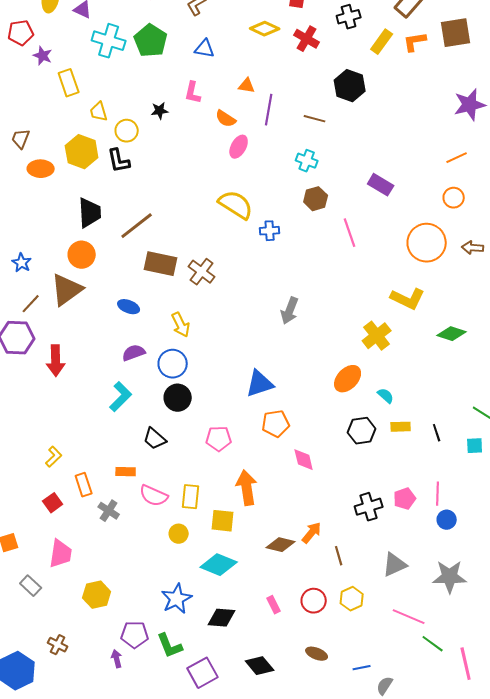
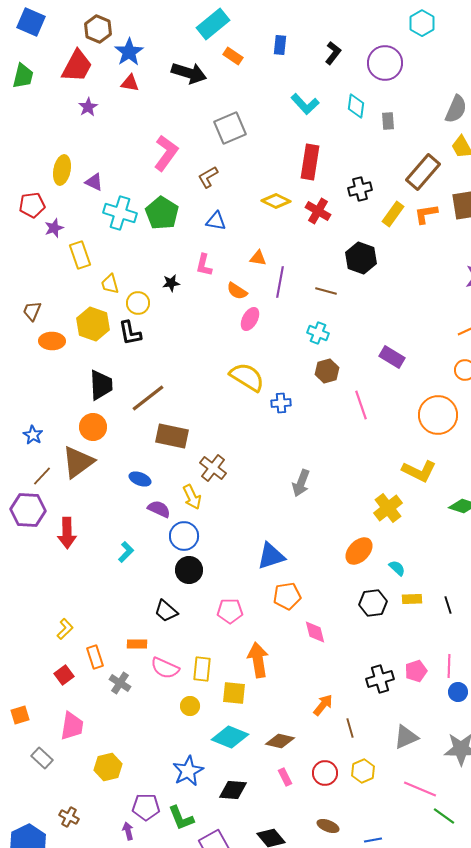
purple star: (43, 56) -> (54, 228), turned 30
brown cross: (202, 272) -> (213, 468), moved
purple semicircle: (134, 353) -> (159, 509), moved, turned 45
cyan L-shape: (121, 397) -> (126, 552), moved, size x0.7
brown diamond: (281, 545) -> (280, 741), moved

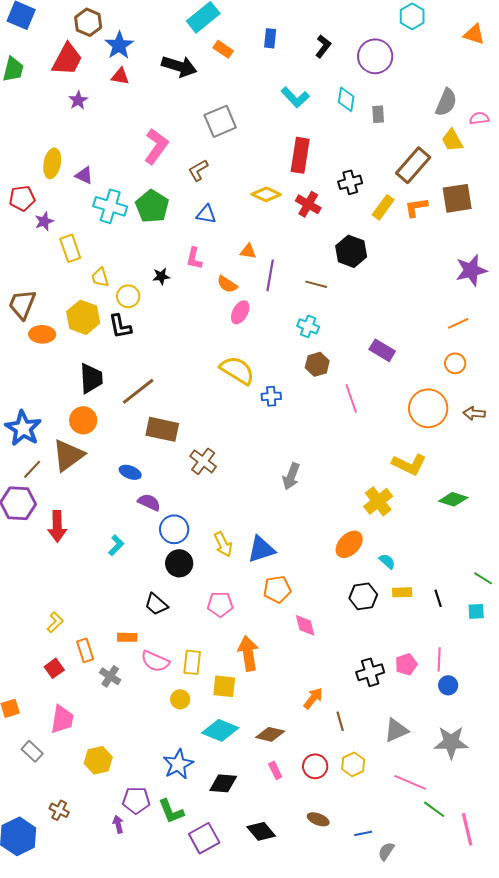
brown trapezoid: (32, 311) -> (22, 304), size x1.5
blue star: (33, 435) -> (23, 428), size x1.8
yellow arrow: (192, 497) -> (223, 544), moved

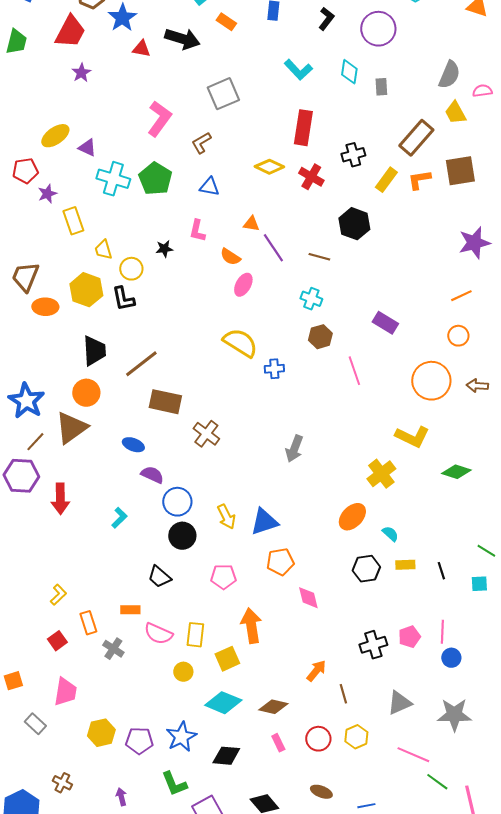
red triangle: (120, 76) -> (141, 49), moved
yellow ellipse: (52, 163) -> (55, 136), turned 44
purple line: (270, 275) -> (273, 248), turned -44
yellow square: (224, 686) -> (227, 659), turned -30
purple pentagon: (136, 800) -> (139, 741), moved

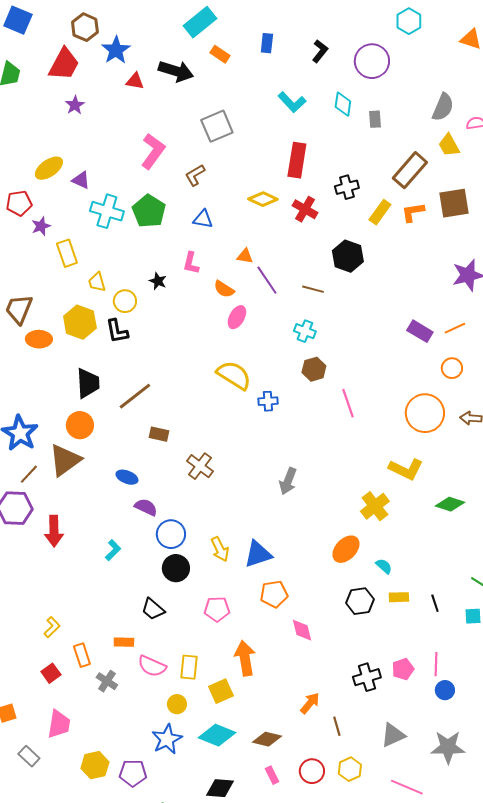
black star: (164, 249) -> (158, 281), turned 30
purple rectangle: (385, 323) -> (420, 331), moved
brown rectangle: (165, 402) -> (159, 434), size x0.6
blue star: (181, 737) -> (167, 739), moved

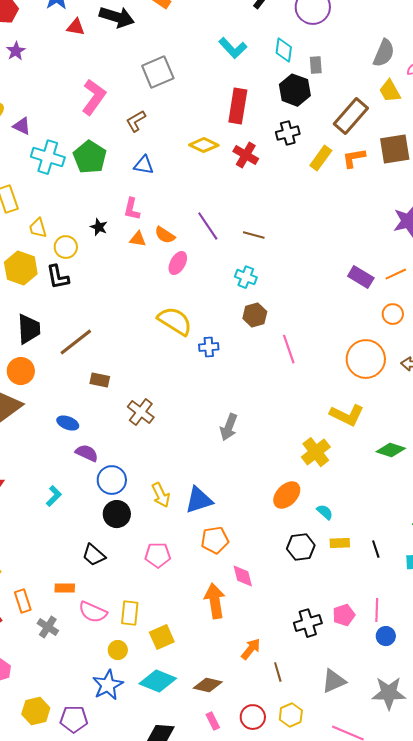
orange triangle: (245, 256) -> (138, 239), moved
black hexagon: (348, 256) -> (295, 90), moved
orange arrow: (245, 658) -> (215, 601), moved

